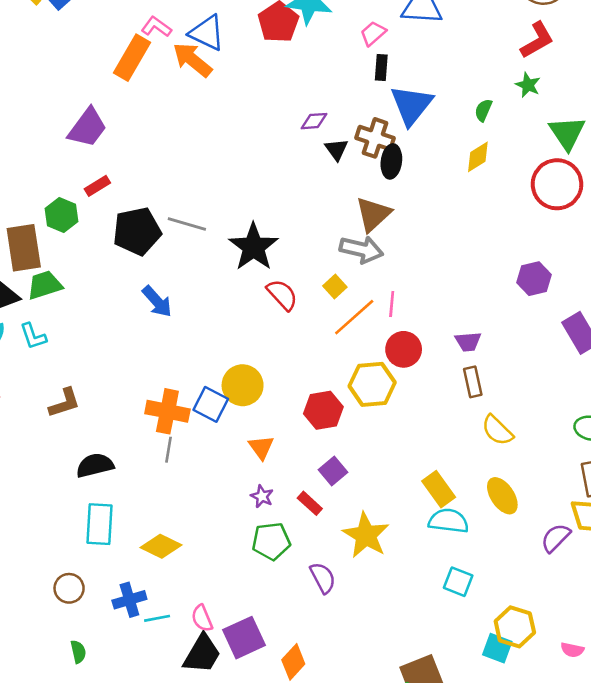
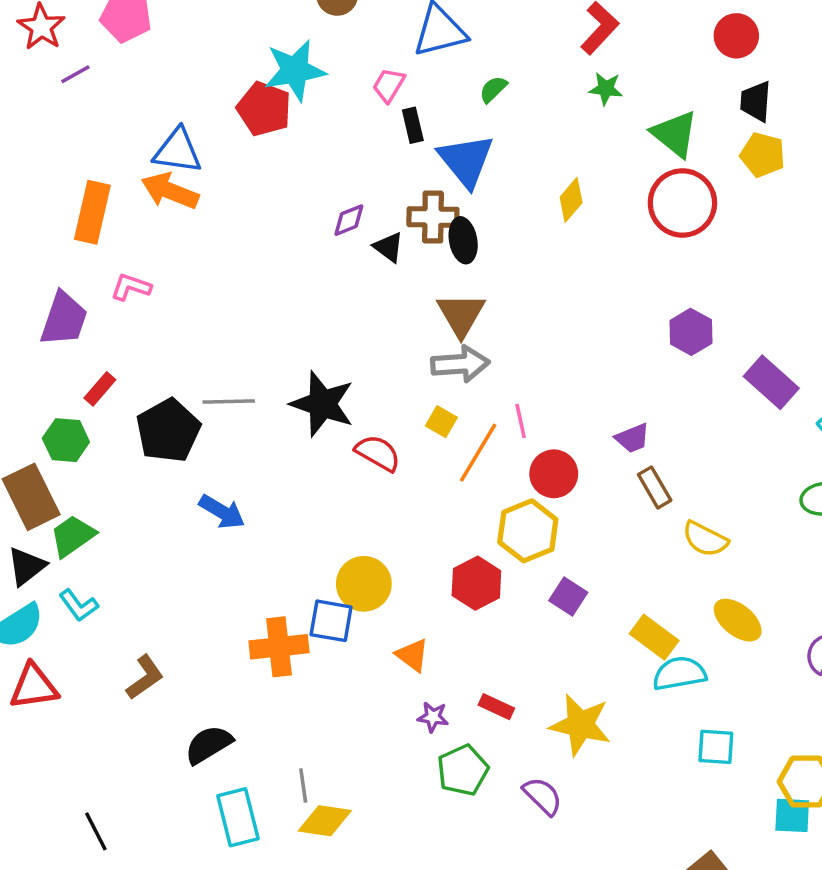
pink L-shape: (156, 27) -> (131, 287), moved
green semicircle: (483, 110) -> (493, 89), moved, turned 40
gray line: (168, 450) -> (303, 786), moved
purple square: (333, 471) -> (568, 596), moved

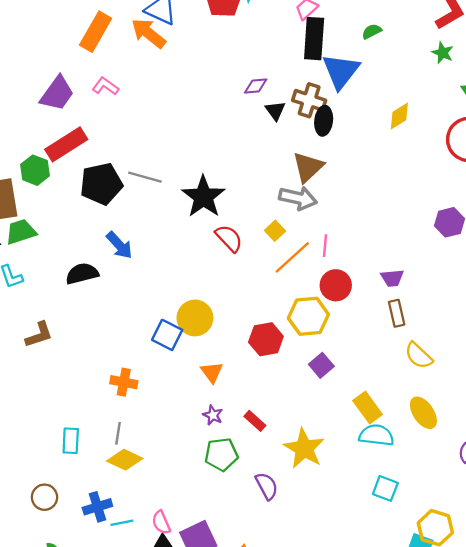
black rectangle: (413, 125) -> (314, 39), size x1.8
red rectangle: (100, 389) -> (66, 144), size x1.8
orange cross: (279, 647) -> (124, 382), moved, size x0.7
black semicircle: (209, 744) -> (82, 274), moved
cyan rectangle: (238, 817) -> (71, 441), size x0.7

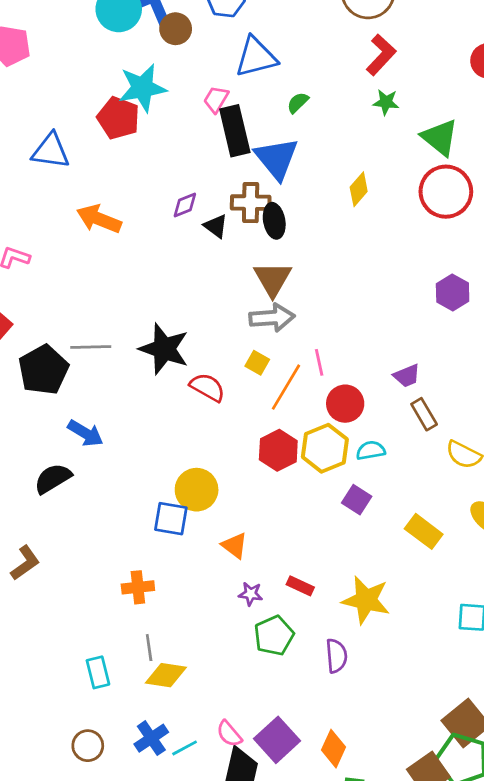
orange arrow: (148, 33) -> (99, 219), moved
red hexagon: (266, 339) -> (278, 450), moved
cyan semicircle: (376, 435) -> (371, 450), moved, size x0.7
purple semicircle: (267, 486) -> (336, 656), turned 40

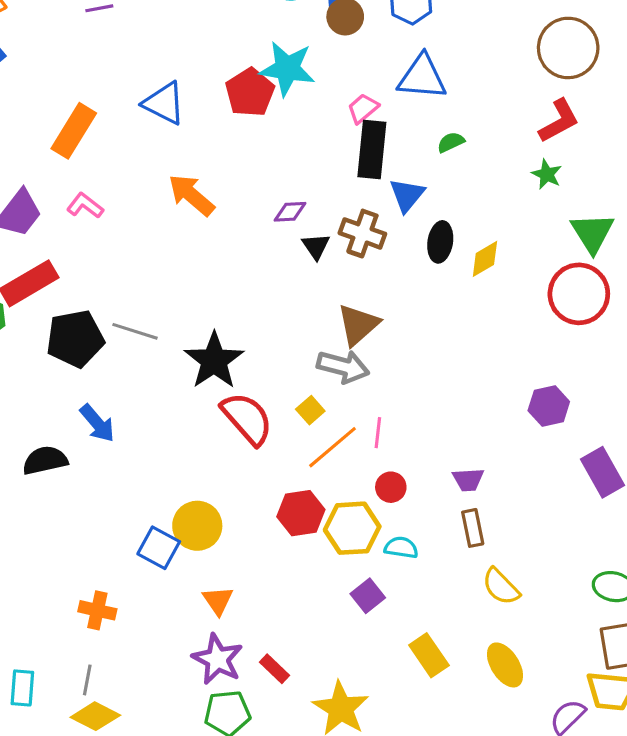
blue triangle: (277, 158) -> (407, 195), size x0.7
black ellipse: (274, 221) -> (440, 242), moved
red semicircle: (207, 387) -> (247, 418), size x1.4
red circle: (345, 404) -> (391, 487), size x0.7
purple star: (251, 594) -> (217, 659), size x1.8

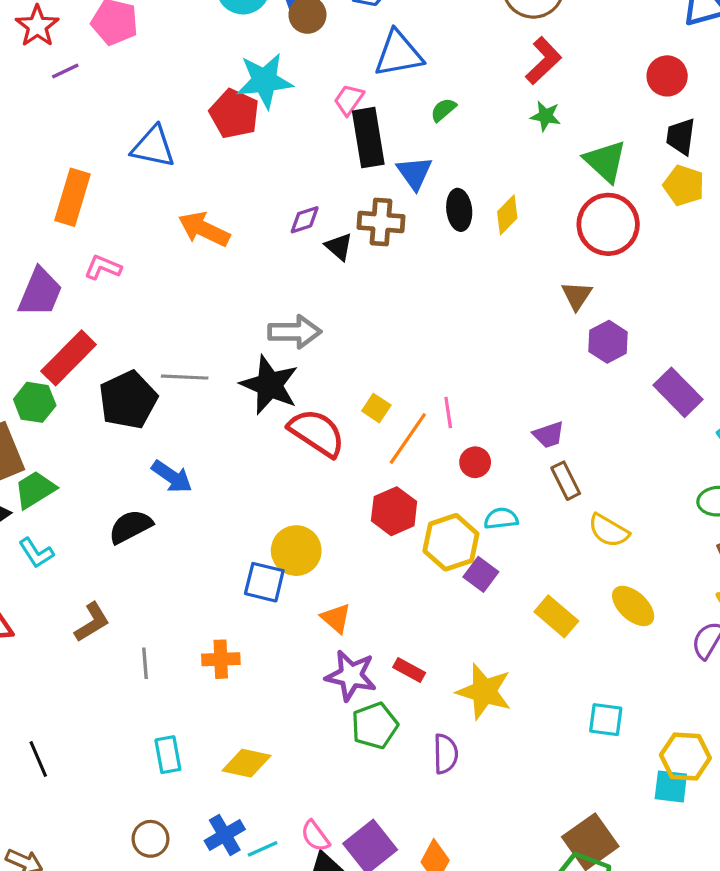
brown triangle: (358, 325) -> (577, 296), moved, size x0.7
gray arrow: (343, 367) -> (295, 332), moved
yellow hexagon: (352, 528) -> (451, 542), moved
gray line: (87, 680) -> (145, 663), moved

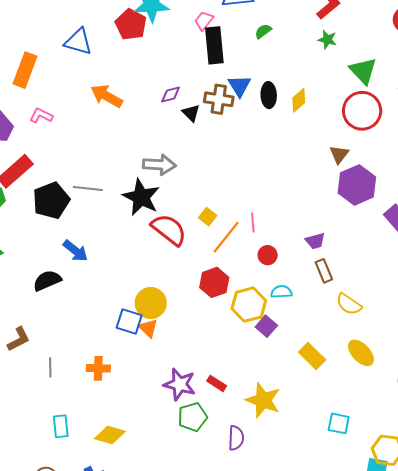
blue triangle: (414, 173) -> (239, 86), moved
purple hexagon: (608, 342) -> (357, 185), size x1.5
orange triangle: (336, 618) -> (148, 328), moved

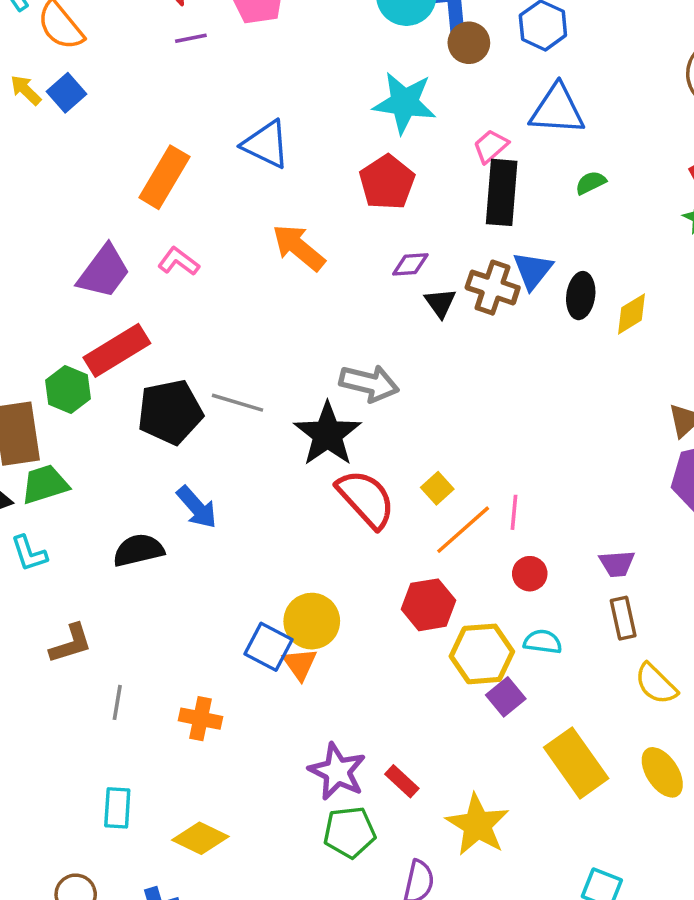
red pentagon: (131, 24) -> (387, 182), moved
yellow rectangle: (312, 356) -> (576, 763), size x1.4

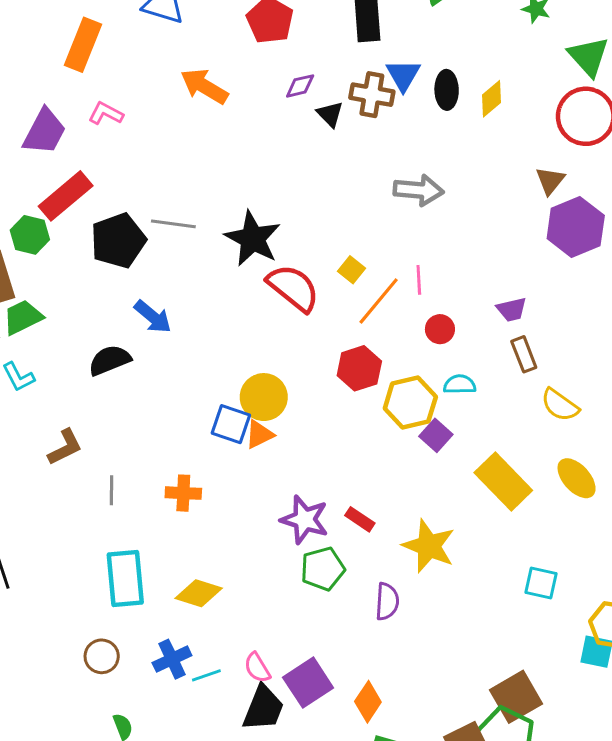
gray arrow: (369, 383) -> (419, 190), moved
orange triangle: (300, 664) -> (259, 434), turned 48
cyan rectangle: (117, 808) -> (125, 578), size x1.6

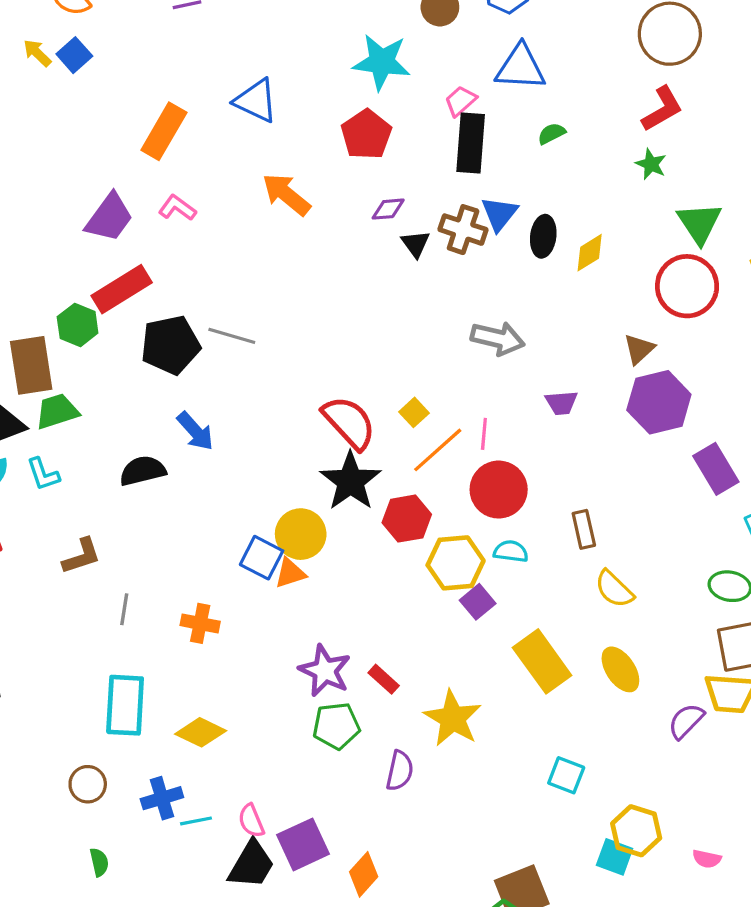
black star: (253, 239) -> (350, 481), moved
purple trapezoid: (512, 309) -> (561, 403), moved
red circle: (440, 329) -> (499, 490), size x1.8

